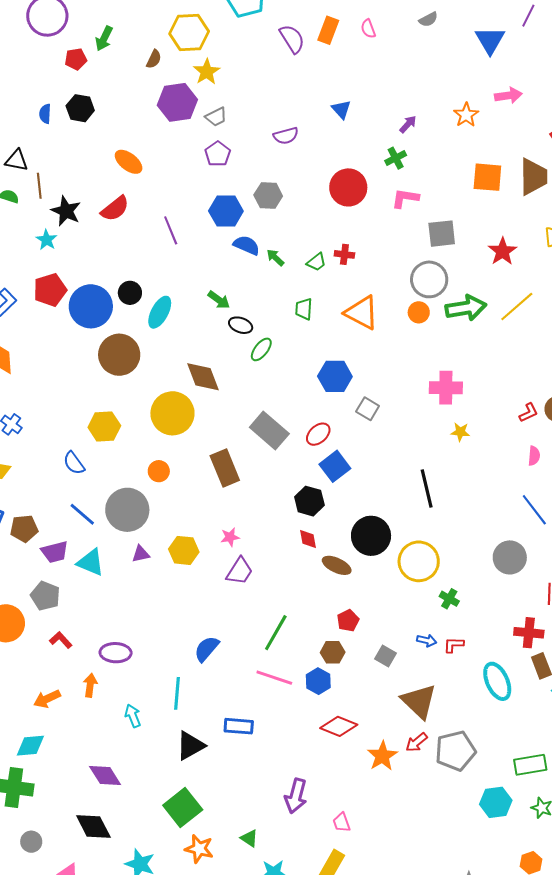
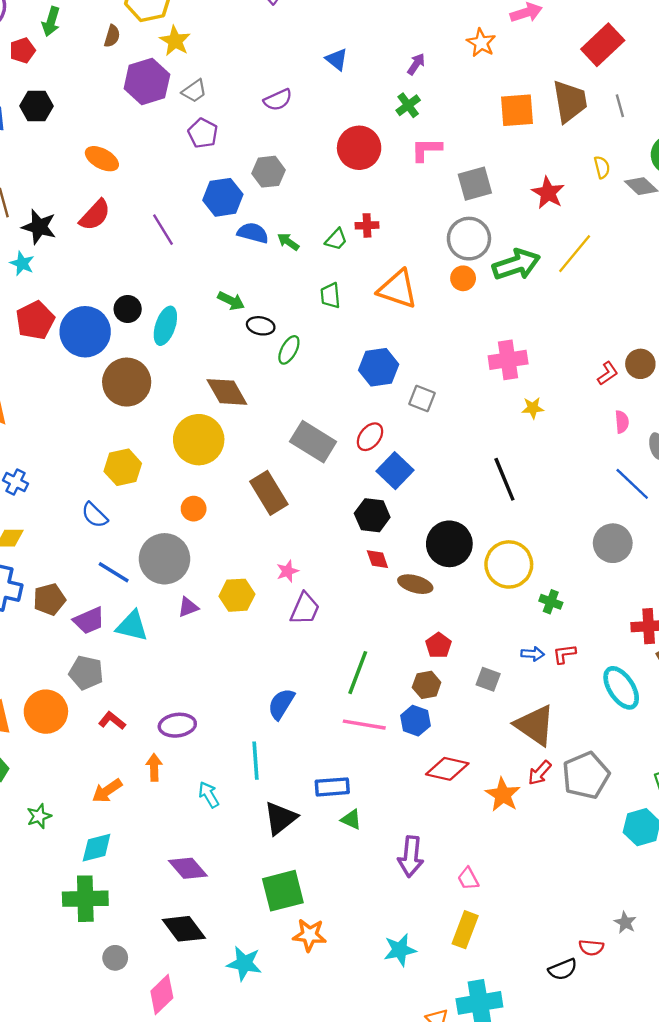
green square: (183, 807) -> (283, 891), turned 33
green triangle: (249, 838) -> (351, 819), moved

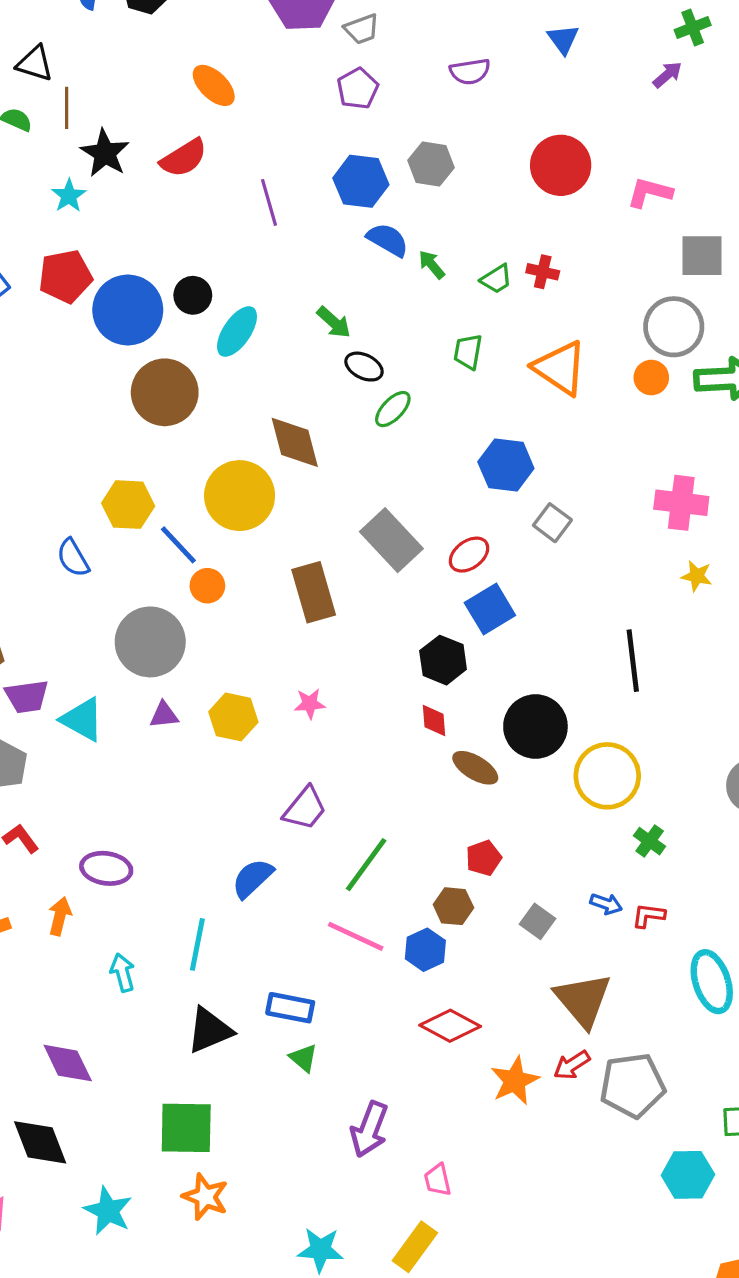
green cross: (408, 105) -> (693, 27), moved
blue line: (114, 572) -> (178, 545), moved
purple trapezoid: (305, 609) -> (305, 808), moved

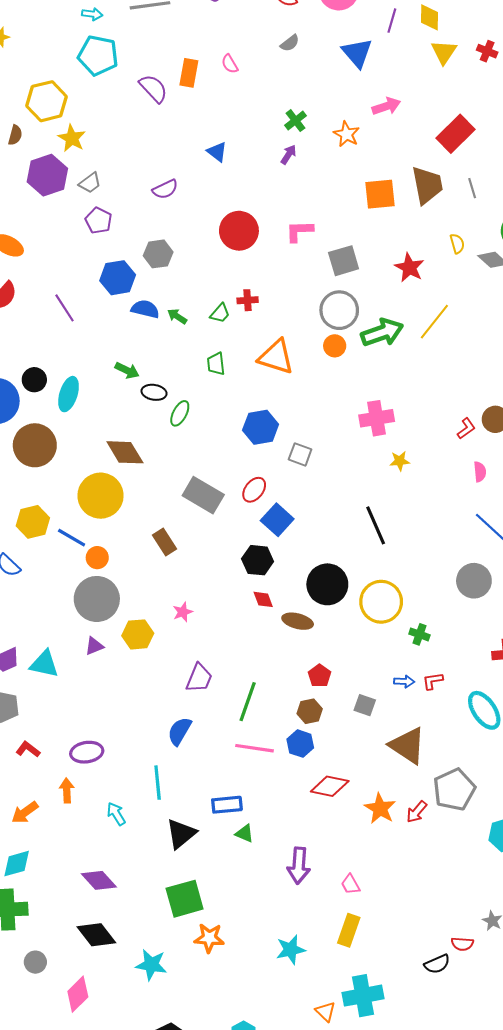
brown rectangle: (314, 592) -> (164, 542), size x0.7
gray circle: (150, 642) -> (97, 599), moved
red arrow: (572, 1065) -> (417, 812), moved

